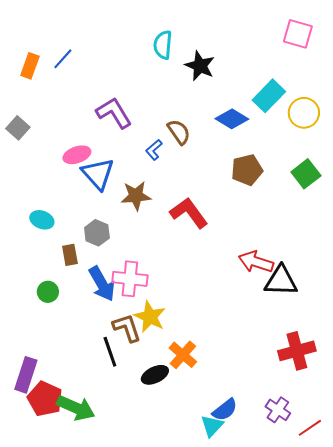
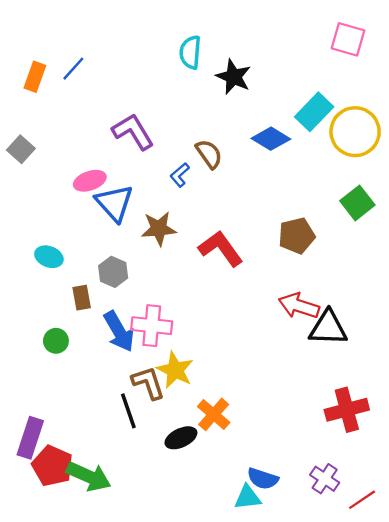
yellow circle: (304, 113) -> (355, 132), size x1.4
brown pentagon: (247, 170) -> (297, 236), moved
blue semicircle: (225, 410) -> (263, 479), turned 56
cyan triangle: (212, 426) -> (248, 497), turned 40

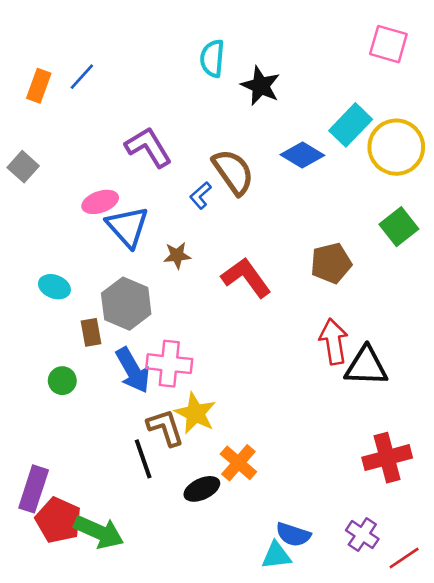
brown semicircle: (209, 154) -> (233, 172), size x1.4
brown star: (159, 229) -> (177, 255), size x0.7
gray hexagon: (113, 272) -> (126, 304), size x1.5
red arrow: (299, 306) -> (334, 341), turned 63

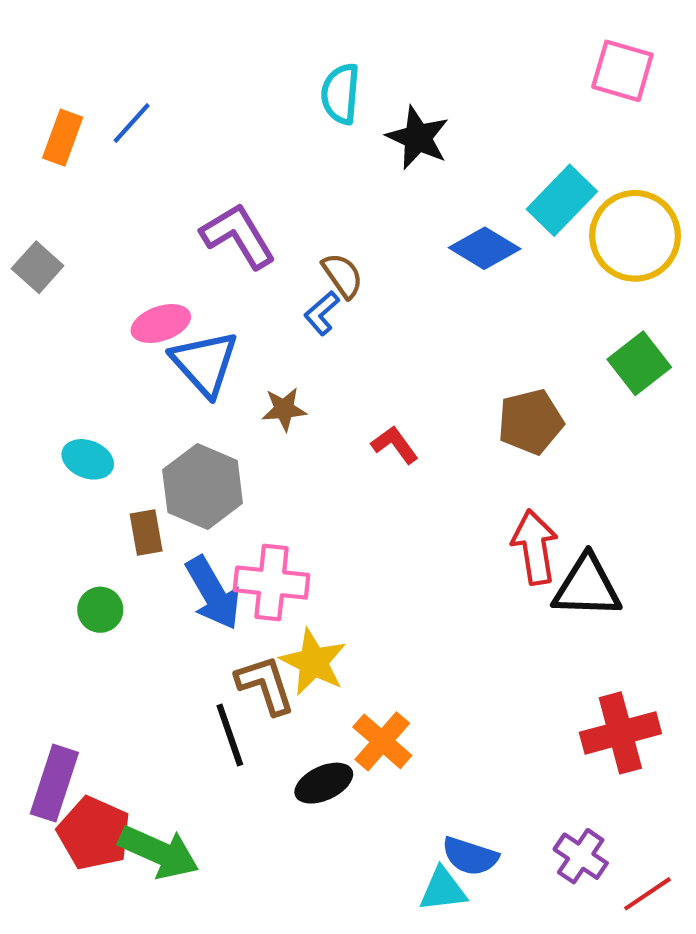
brown semicircle: (233, 172) -> (343, 275), moved, size x0.6
red L-shape: (246, 278) -> (395, 445), size x0.6

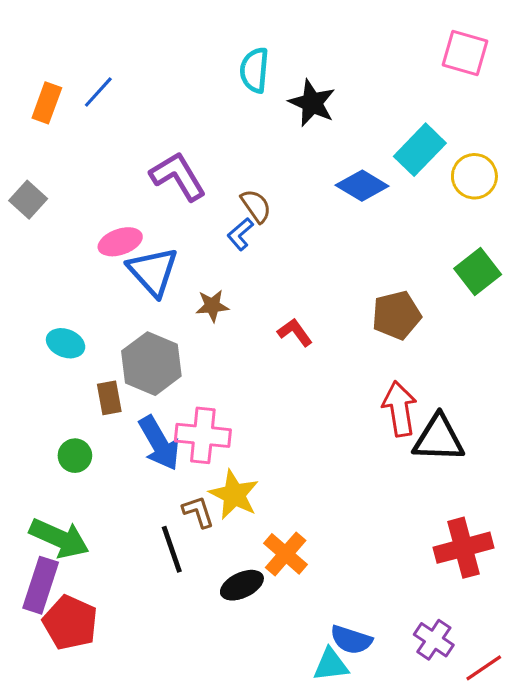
yellow circle: (635, 236) -> (474, 176), size x0.7
brown L-shape: (265, 685) -> (198, 512), size x0.7
green arrow: (159, 852) -> (59, 538), moved

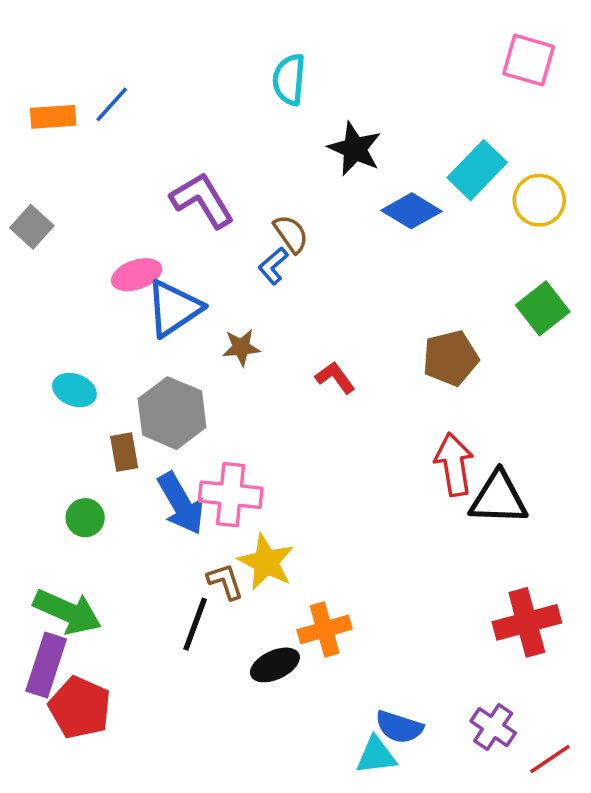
orange rectangle: (47, 103) -> (53, 117), turned 66
black star: (312, 103) -> (355, 149), moved
blue triangle: (153, 271) -> (174, 308), turned 38
black line: (172, 549) -> (195, 624), turned 39
orange cross: (286, 554) -> (325, 629), turned 33

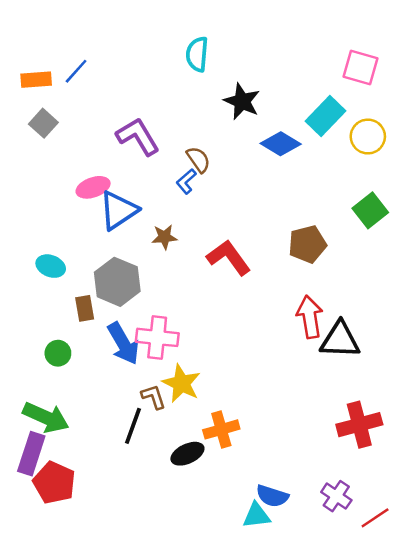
pink square: (529, 60) -> (361, 68), moved
gray square: (32, 227) -> (43, 123), moved
red L-shape: (335, 378) -> (229, 258), size x1.6

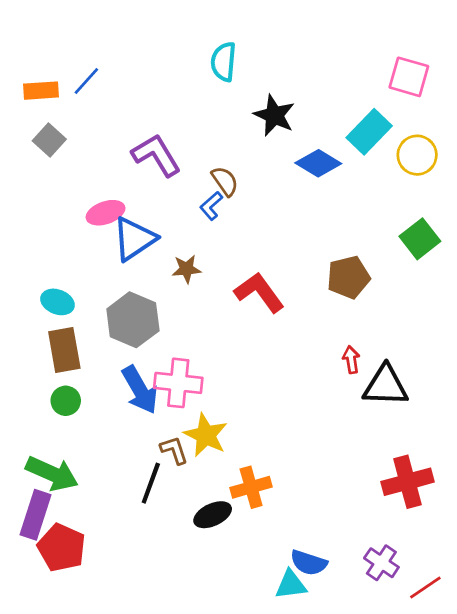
brown rectangle: (85, 308) -> (64, 350), moved, size x1.5
red arrow: (310, 317) -> (351, 360), size x0.6

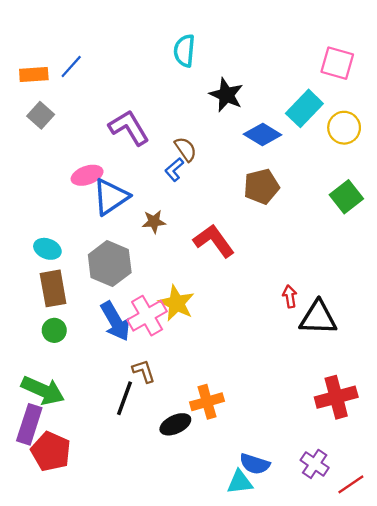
brown pentagon: (348, 277) -> (261, 187), moved
pink cross: (178, 383) -> (147, 316), turned -36
yellow star: (206, 435) -> (176, 303), moved

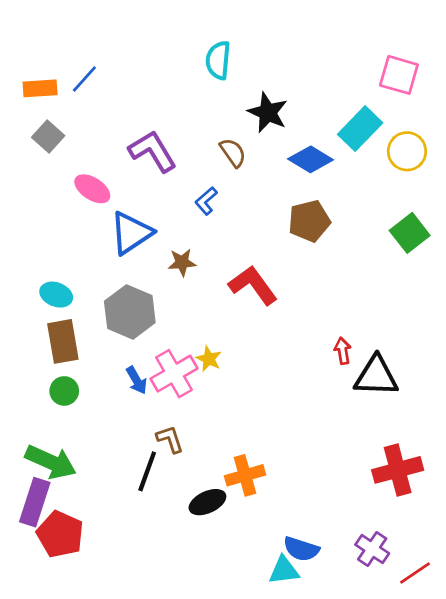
brown semicircle: (186, 149) -> (233, 153), moved
pink ellipse: (87, 175) -> (92, 189), moved, turned 52
yellow star: (176, 303) -> (209, 359), size x0.6
blue arrow: (115, 321) -> (137, 380), size x0.6

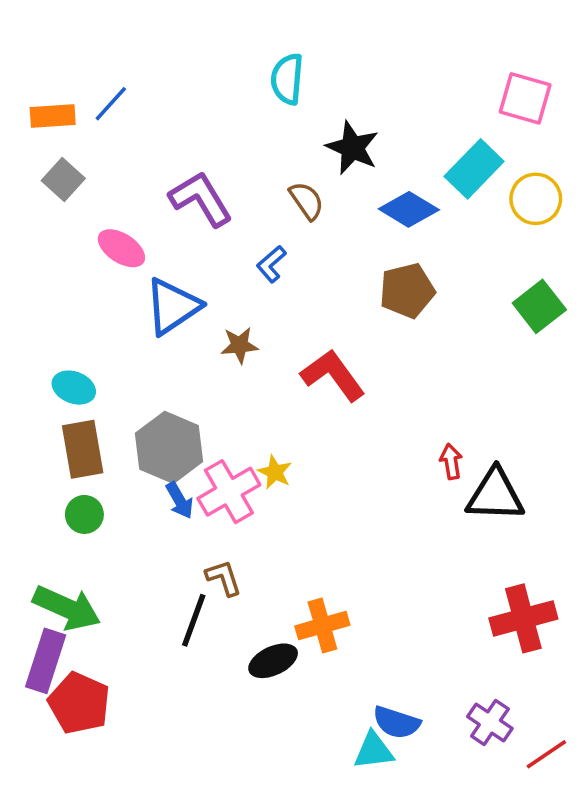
gray hexagon: (130, 312) -> (169, 447), moved

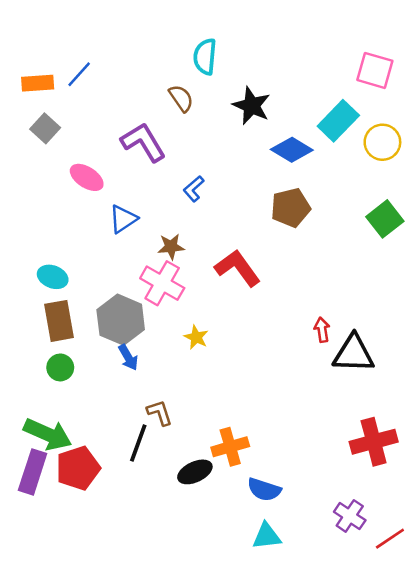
brown semicircle: (307, 201) -> (181, 98), moved
blue triangle: (173, 306) -> (123, 219), size x0.7
pink cross: (229, 492) -> (162, 283), moved, turned -30
red pentagon: (79, 703) -> (78, 468), moved, turned 30
blue semicircle: (396, 723) -> (264, 490), moved

